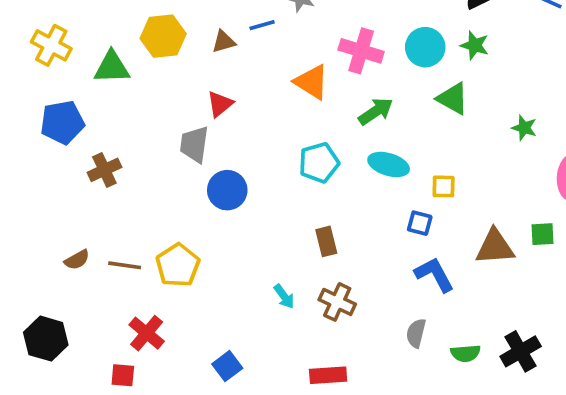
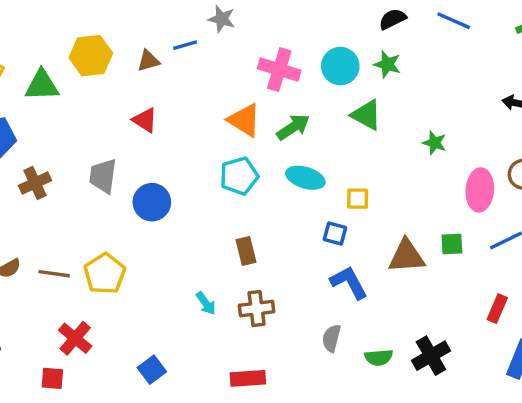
orange triangle: (312, 82) -> (244, 120), moved
red triangle: (220, 104) -> (145, 120), turned -48
gray trapezoid: (194, 144) -> (103, 176), moved
brown cross: (337, 302) -> (257, 309), turned -32

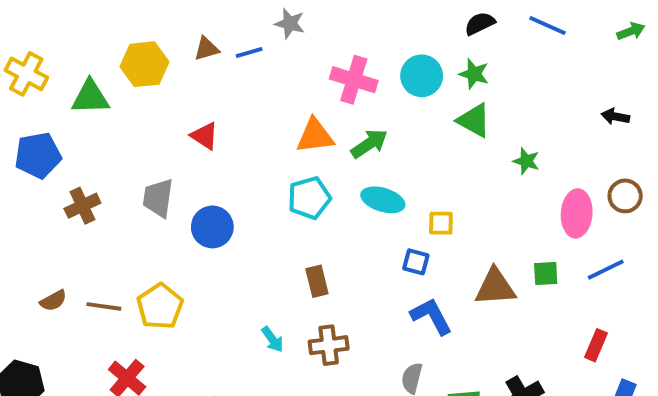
brown triangle: (148, 61) -> (207, 49), moved
green triangle: (366, 115) -> (474, 120), moved
orange triangle: (244, 120) -> (315, 136), turned -39

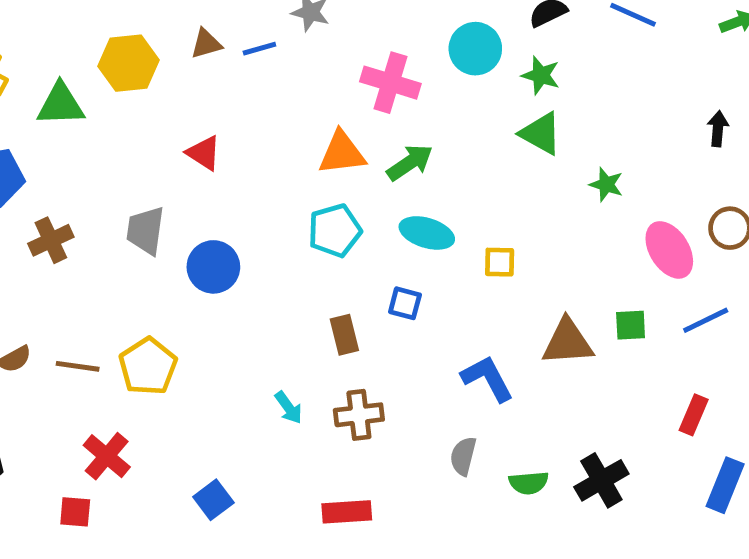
cyan circle: (422, 76) -> (475, 49), moved
black arrow: (615, 117) -> (718, 129), turned 84
pink ellipse: (577, 213) -> (669, 250), turned -36
blue square: (416, 262) -> (405, 303), moved

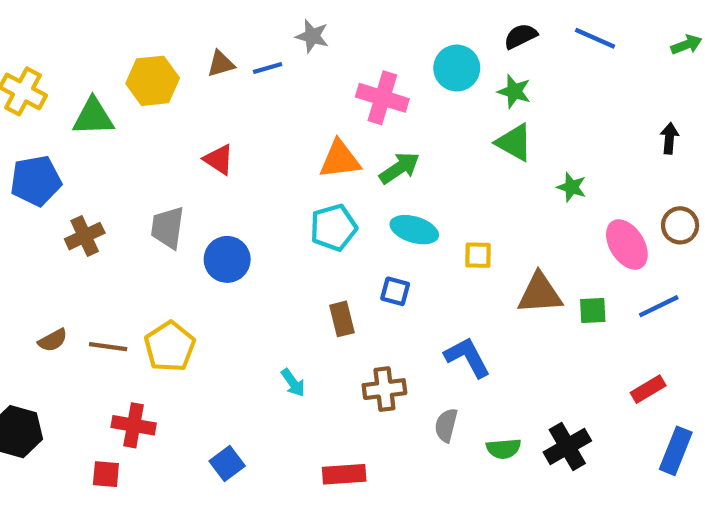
brown triangle: (567, 342) -> (540, 293), moved
brown cross: (359, 415) -> (384, 389), moved
red rectangle: (694, 415) -> (648, 389), turned 36
red cross: (107, 456) -> (134, 425), turned -30

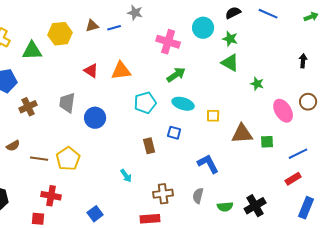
orange triangle: (340, 159) -> (121, 71), moved
blue line: (659, 306) -> (298, 154), moved
brown semicircle: (53, 340) -> (13, 146), moved
brown cross: (384, 389) -> (163, 194), moved

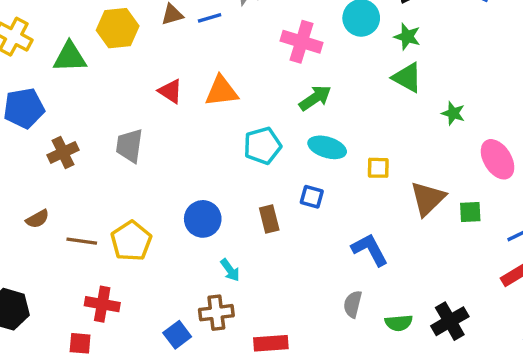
blue circle: (95, 118) -> (203, 219), moved
brown triangle: (242, 134) -> (428, 198), turned -40
brown cross: (163, 194) -> (216, 313), moved

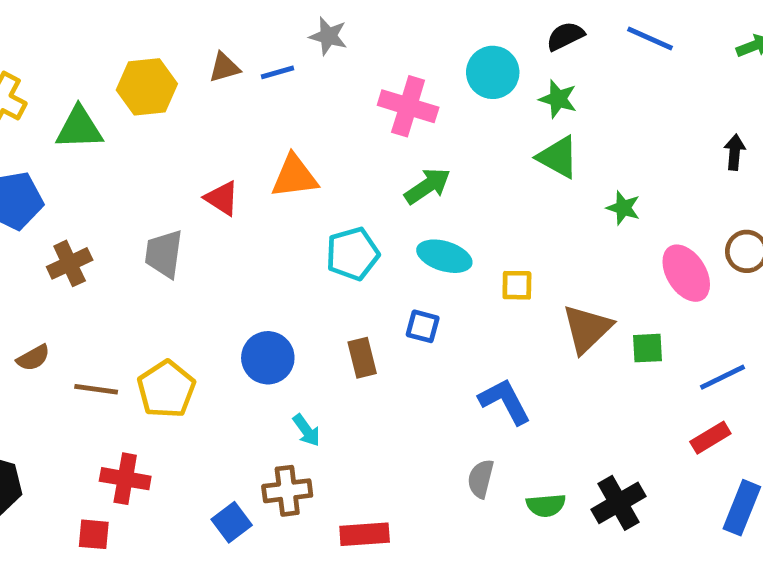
red triangle: (170, 91) -> (222, 198), moved

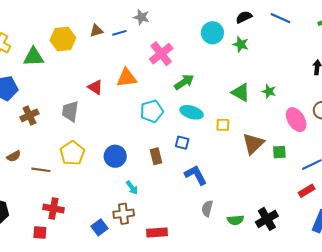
pink cross: (408, 106) -> (161, 54), moved, turned 35
green triangle: (558, 157) -> (241, 92), moved
yellow pentagon: (166, 389) -> (72, 153), moved
blue L-shape: (505, 401) -> (196, 175), moved

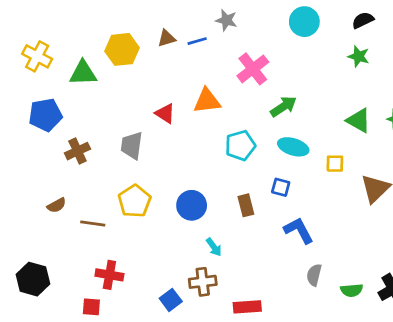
cyan circle: (212, 33) -> (304, 22), moved

